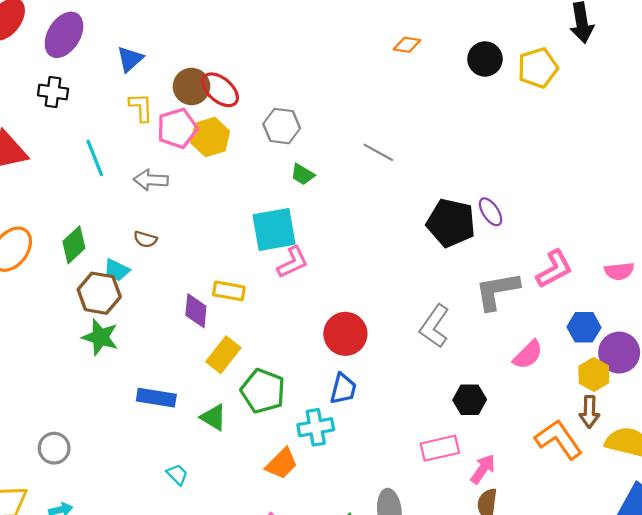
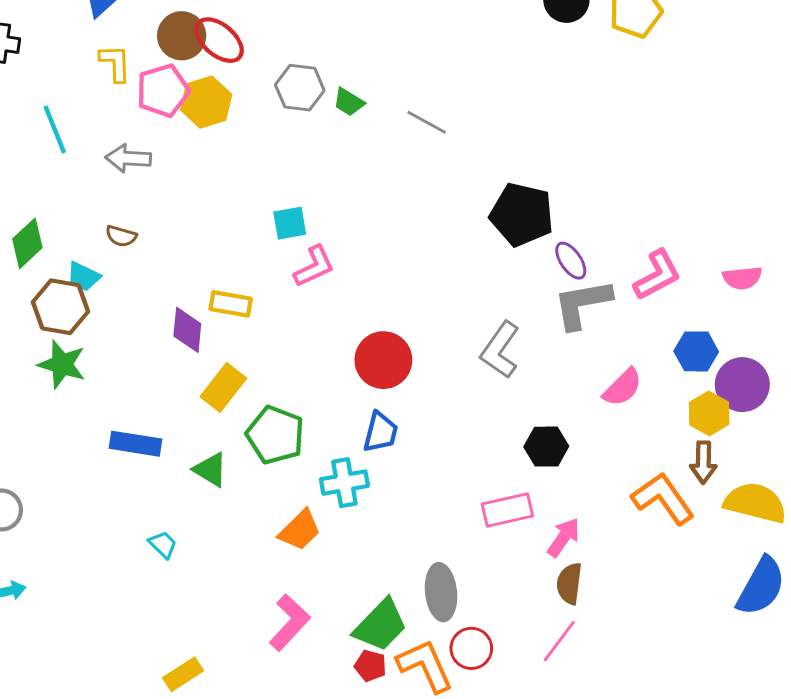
green trapezoid: (303, 174) -> (349, 102), moved
purple ellipse: (491, 212) -> (571, 261), moved
cyan square: (274, 229) -> (290, 223), size x0.6

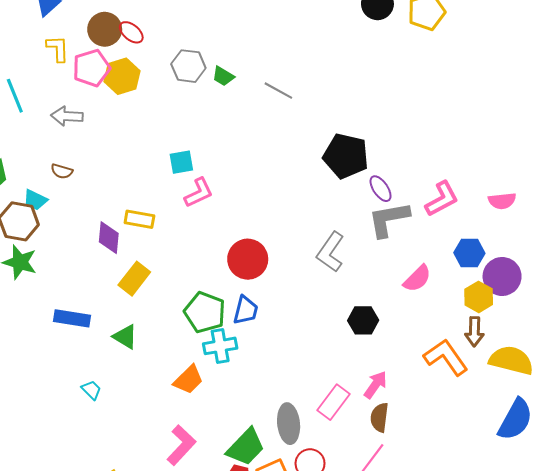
red ellipse: (219, 40) -> (131, 32), size x0.7
green pentagon: (275, 435) -> (205, 312), moved
pink rectangle: (507, 510) -> (334, 402), moved, turned -40

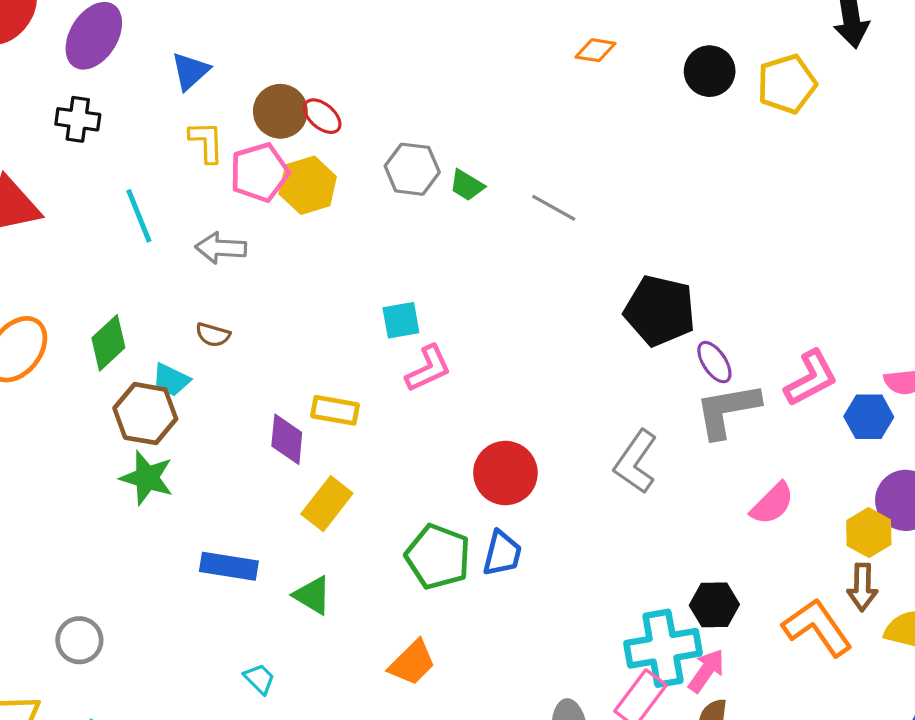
blue hexagon: (469, 253) -> (869, 417), moved
black hexagon: (363, 320) -> (714, 605), moved
cyan cross: (220, 346) -> (663, 648), moved, size x1.4

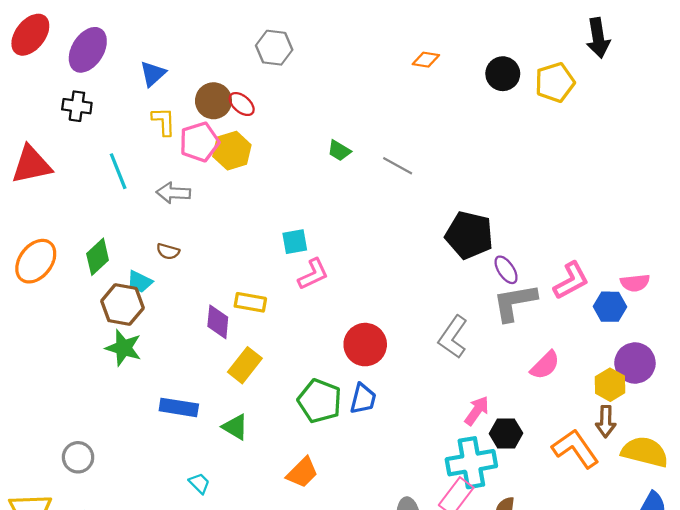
gray hexagon: (412, 169) -> (274, 48), moved
pink arrow: (706, 671) -> (477, 411), moved

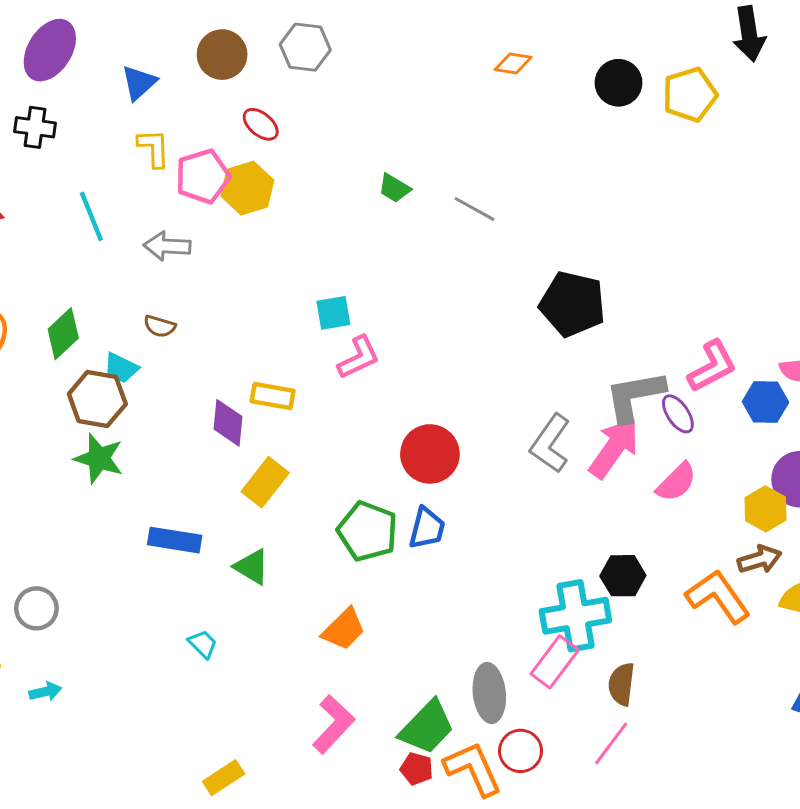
brown circle: (213, 101) -> (222, 55), moved
purple ellipse: (506, 270) -> (678, 414), moved
pink arrow: (477, 411) -> (614, 448), moved, size x1.5
brown arrow: (606, 422) -> (760, 559), turned -108

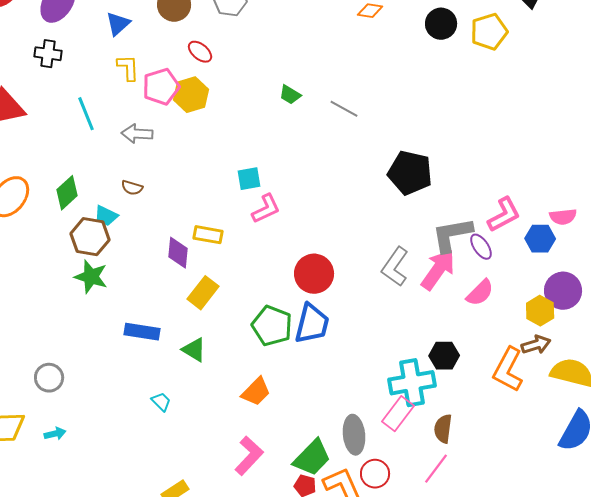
blue trapezoid: (427, 528) -> (312, 324), size x1.4
orange L-shape: (718, 596) -> (508, 370), turned -117

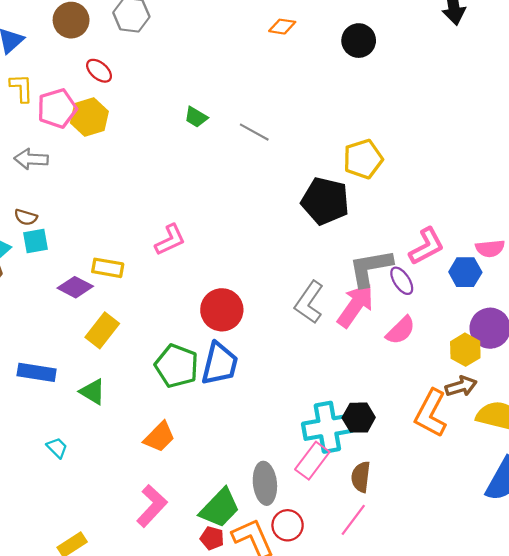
yellow pentagon: (489, 32) -> (363, 159), moved
cyan square: (249, 179) -> (35, 241), moved
purple diamond: (178, 253) -> (75, 287), turned -68
black hexagon: (444, 356) -> (359, 418), moved

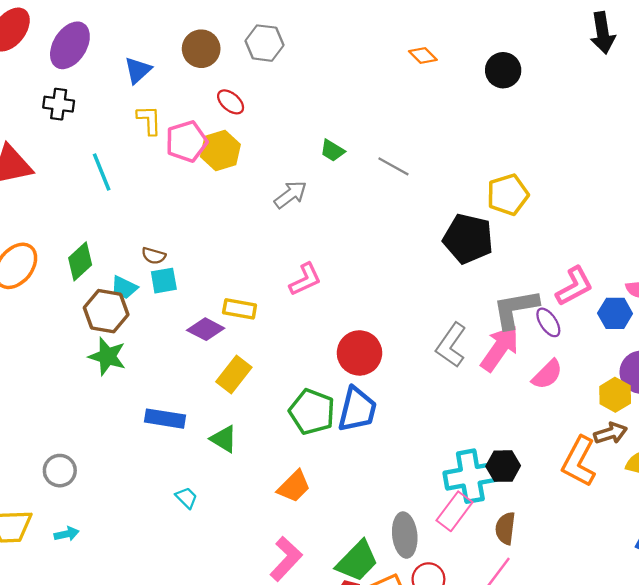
orange diamond: (282, 27) -> (423, 56), turned 36
gray arrow: (31, 159) -> (290, 195), moved, turned 140

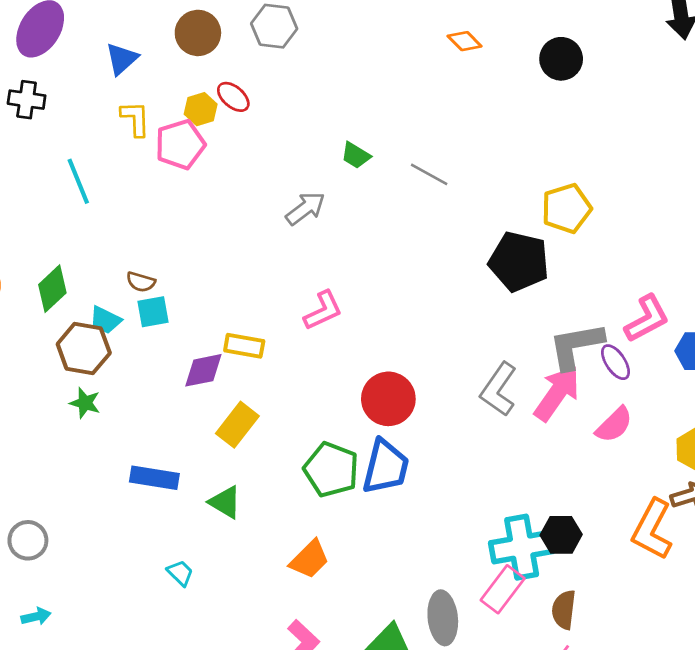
yellow hexagon: (220, 151) -> (201, 109), moved, size x0.7
purple diamond: (206, 329) -> (203, 370), turned -39
green star: (107, 356) -> (85, 403), size x0.7

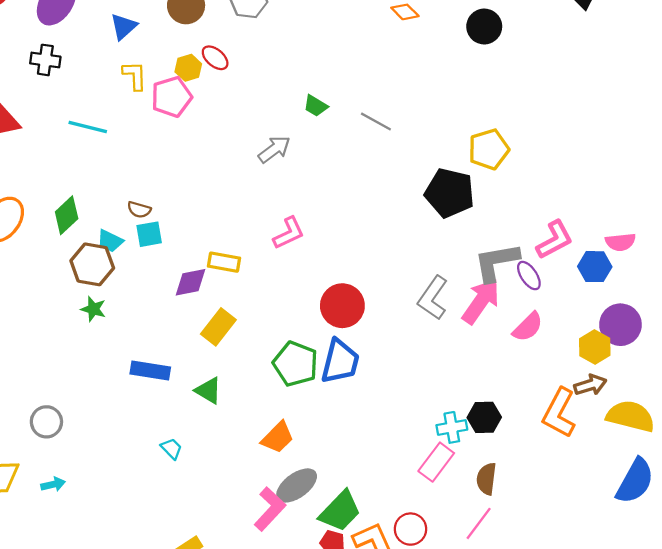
cyan line: (78, 181) -> (88, 127), turned -54
cyan cross: (522, 547) -> (452, 427), size x0.6
gray ellipse: (443, 618) -> (297, 485), moved, turned 60

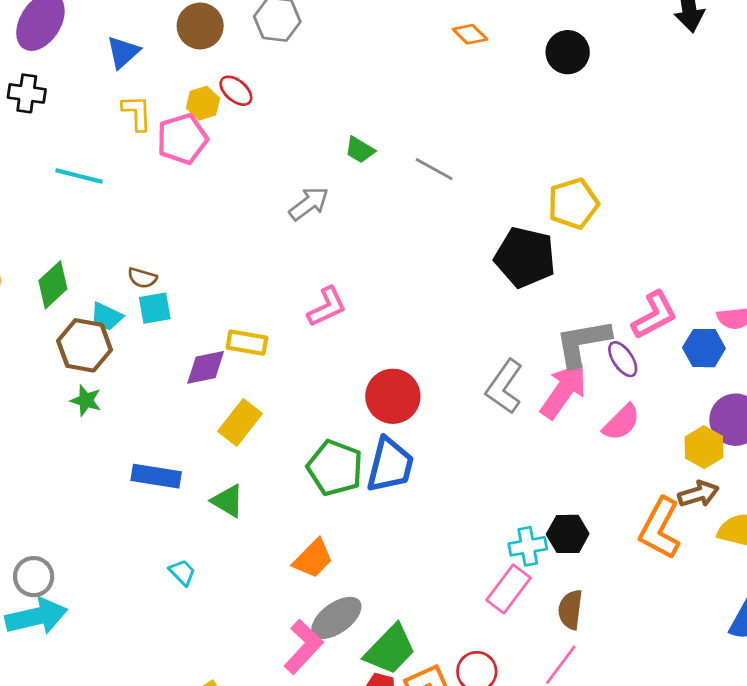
gray circle: (46, 422) -> (34, 577), moved
cyan arrow: (53, 484) -> (36, 617), size x2.0

